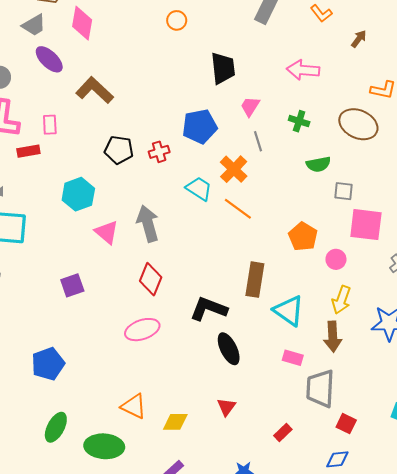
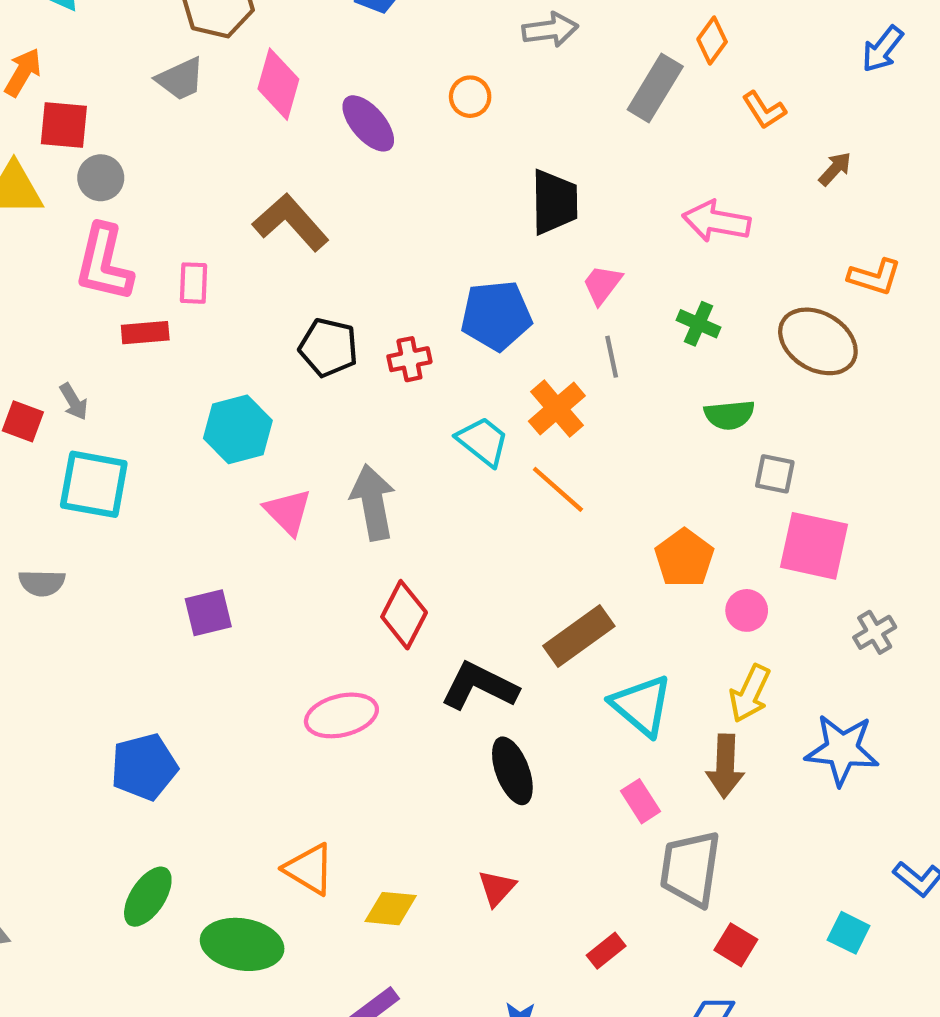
purple ellipse: (49, 59) -> (368, 123), moved
red diamond: (151, 279) -> (404, 615), moved
brown rectangle: (255, 280) -> (579, 636), turned 40
pink rectangle: (293, 358) -> (640, 801), turned 36

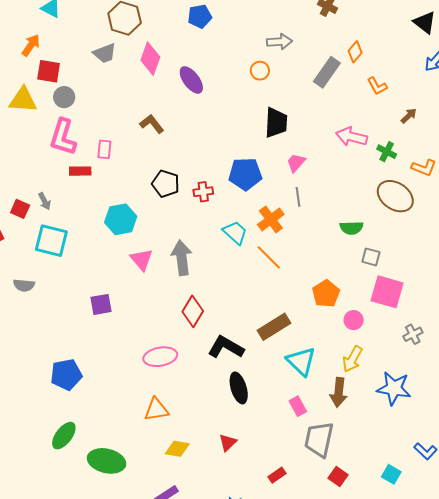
orange circle: (470, 97) -> (260, 71), moved
brown L-shape: (291, 222) -> (152, 124), size x0.7
green cross: (698, 324) -> (387, 152), moved
orange triangle: (309, 869) -> (156, 410), moved, turned -44

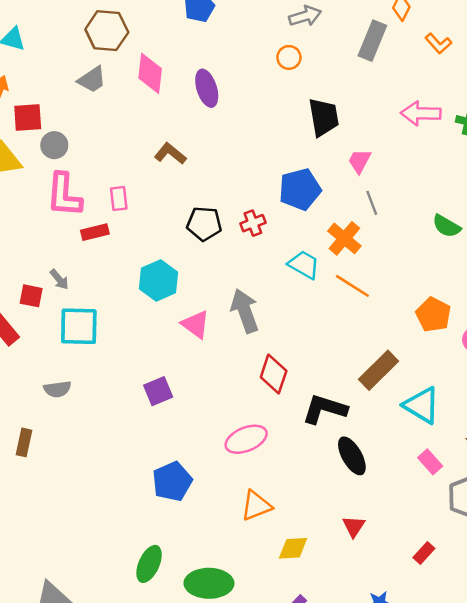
purple ellipse: (191, 80) -> (207, 88), turned 32
green semicircle: (352, 228) -> (446, 226), turned 45
blue pentagon: (66, 375) -> (172, 481), moved

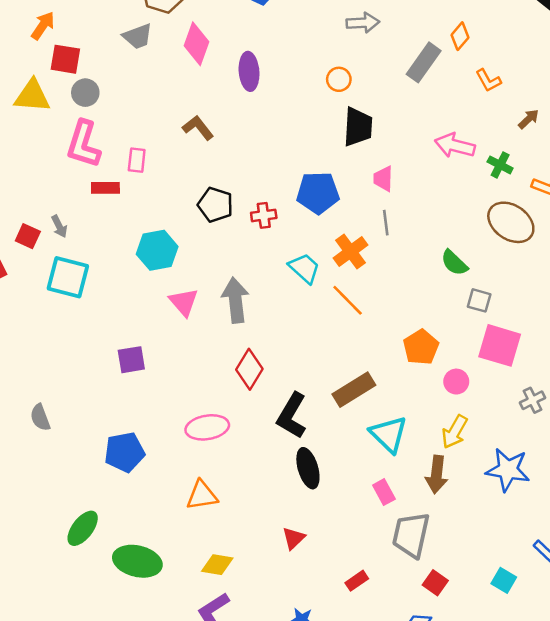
orange circle: (289, 57) -> (339, 79), moved
pink trapezoid: (359, 161) -> (383, 179), turned -40
gray semicircle: (57, 389) -> (40, 417), moved, turned 64
black L-shape: (325, 409) -> (292, 416), turned -90
yellow diamond: (293, 548) -> (217, 565), moved

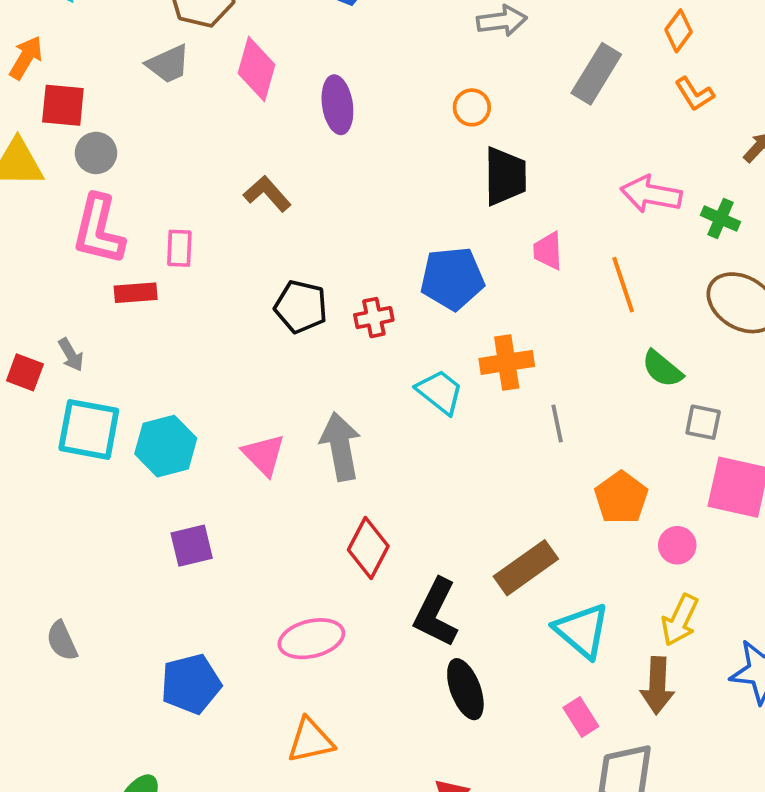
orange diamond: (460, 36) -> (679, 31), moved
gray line: (386, 223) -> (557, 423), moved
cyan hexagon: (157, 250) -> (166, 446), moved
orange cross: (351, 251) -> (507, 362), turned 32
orange line: (348, 300) -> (623, 285), moved, turned 30

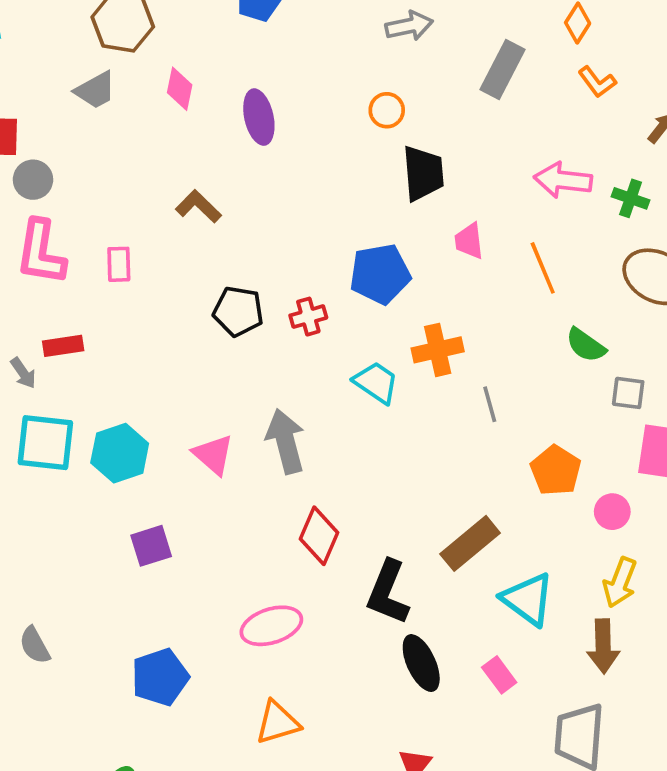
pink diamond: (257, 69) -> (180, 89), size x0.7
red rectangle: (136, 293) -> (63, 346), moved
pink rectangle: (581, 717) -> (499, 675), moved

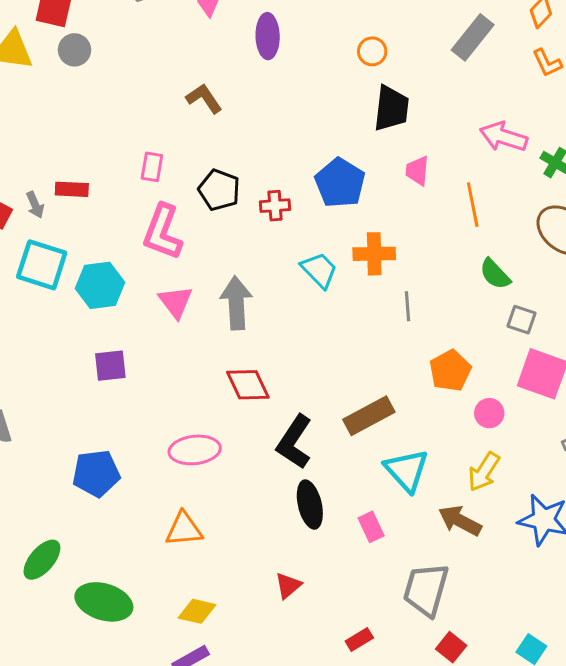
pink L-shape: (41, 252) -> (163, 232), moved
pink rectangle: (119, 264) -> (152, 167), moved
blue pentagon: (380, 274) -> (340, 183), turned 30
red diamond: (319, 536) -> (248, 385), turned -60
brown arrow: (603, 646) -> (460, 521), turned 108

